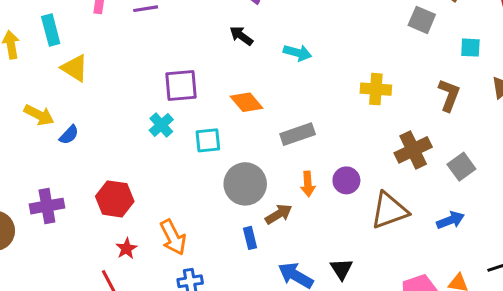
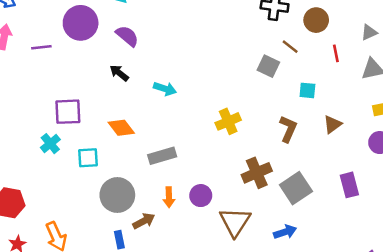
yellow cross: (376, 89) -> (228, 121), turned -30
gray square: (461, 167) -> (296, 188), size x1.4
brown triangle: (389, 210) -> (235, 222), turned -40

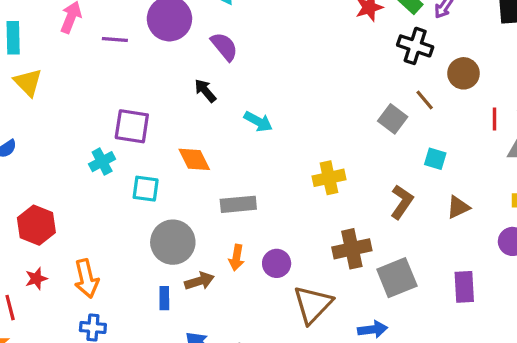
red line: (336, 53) -> (494, 119), moved

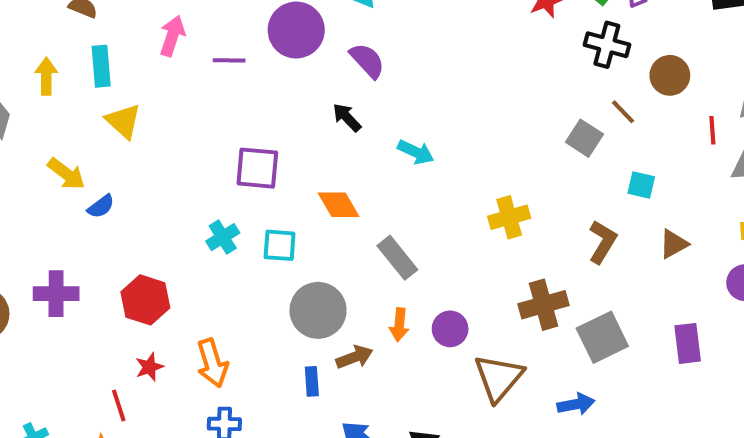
cyan cross: (102, 162) -> (223, 237), moved
gray rectangle: (238, 204) -> (397, 258), turned 60

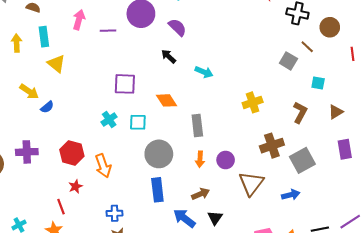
gray rectangle: (397, 258) -> (197, 126), turned 35
purple rectangle: (688, 343) -> (345, 149), moved
brown arrow: (355, 357) -> (201, 194), moved
orange arrow: (212, 363) -> (103, 166), moved
blue rectangle: (312, 381) -> (157, 190), size x1.6

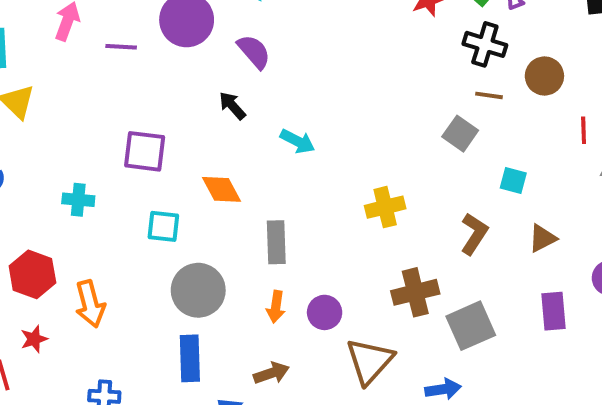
brown line: (307, 47) -> (489, 95), moved, turned -40
cyan cross: (109, 119) -> (78, 200), moved, turned 35

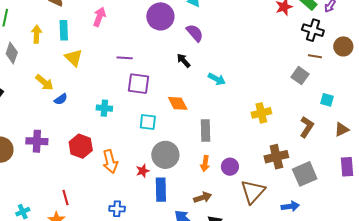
purple line: (121, 47) -> (125, 58), moved
red star: (34, 339) -> (143, 171), moved

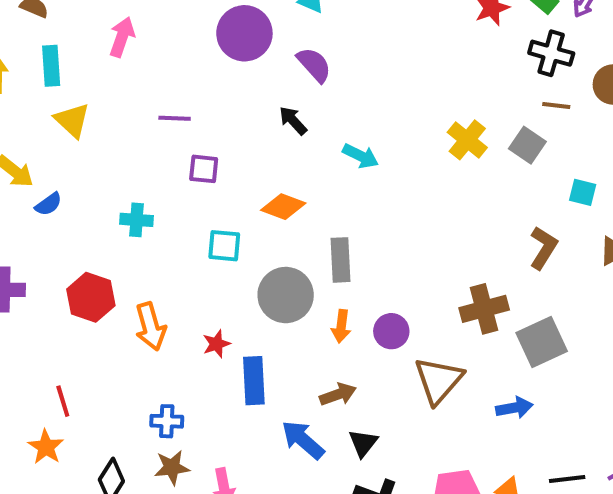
purple square: (138, 84) -> (204, 169), size x0.7
orange diamond: (178, 103) -> (283, 207), turned -40
yellow cross: (261, 113) -> (467, 140), moved, turned -36
gray circle: (165, 155) -> (286, 295), moved

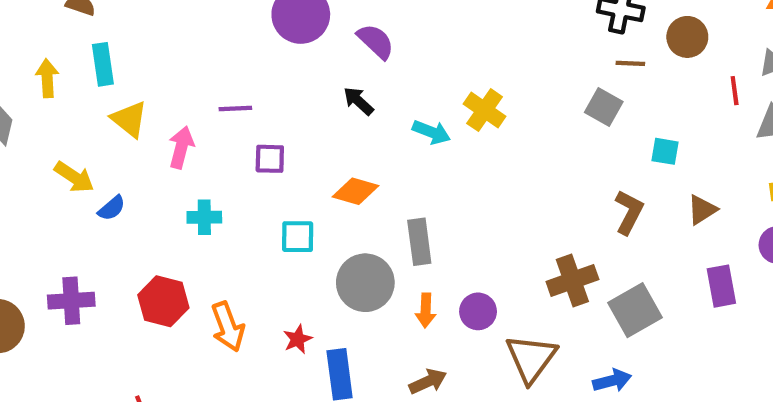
pink arrow: (122, 37) -> (181, 147), moved
yellow cross: (467, 140) -> (485, 110), moved

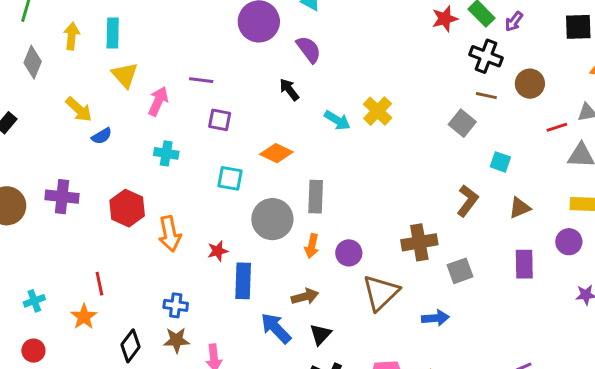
red line: (735, 91) -> (557, 127), turned 70
gray square: (635, 310) -> (460, 271), size x0.7

